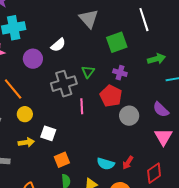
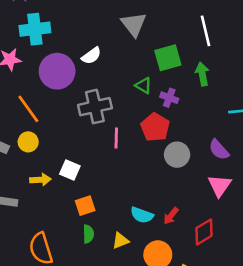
purple circle: (33, 59) -> (57, 71), size x1.4
green arrow: (156, 59) -> (202, 74), moved, turned -90
green triangle: (88, 72) -> (143, 85), moved, turned -40
yellow circle: (25, 114) -> (28, 142), moved

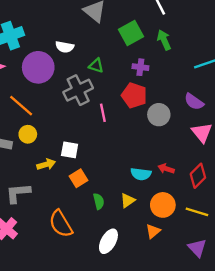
white semicircle: (91, 56) -> (65, 47), turned 60
green triangle: (143, 85) -> (96, 66), moved
orange square: (85, 206) -> (78, 178), moved
red arrow: (171, 216) -> (166, 169), turned 84

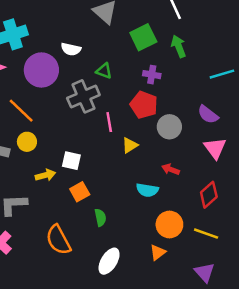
red arrow: (166, 169) -> (171, 169), moved
yellow triangle: (128, 200) -> (130, 145), moved

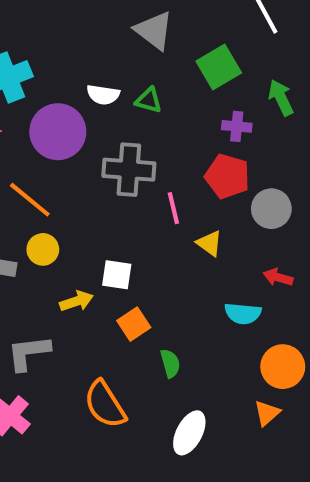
green arrow: (179, 46) -> (281, 98), moved
green triangle: (104, 71) -> (149, 100), moved
gray cross: (83, 96) -> (129, 170), turned 32
yellow triangle: (130, 145) -> (209, 243), turned -48

